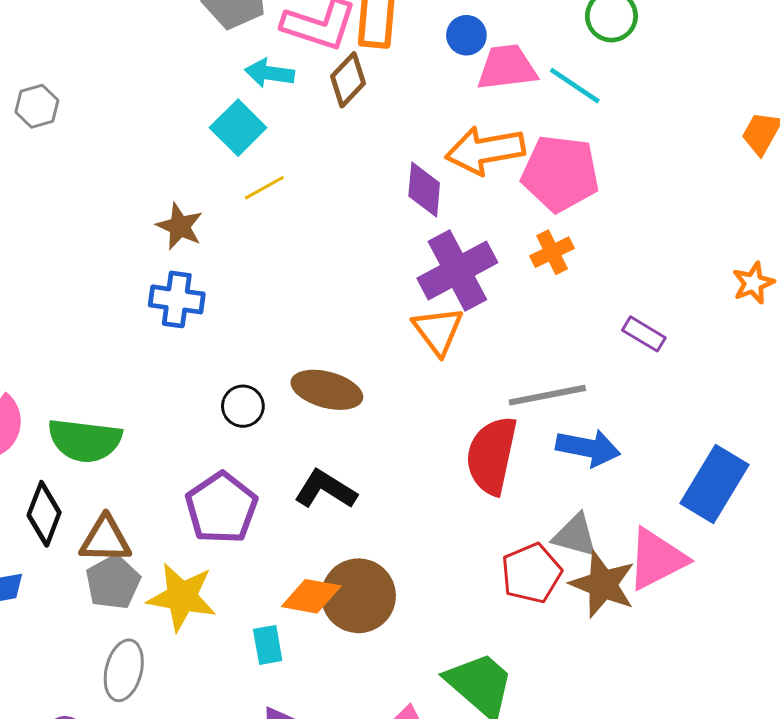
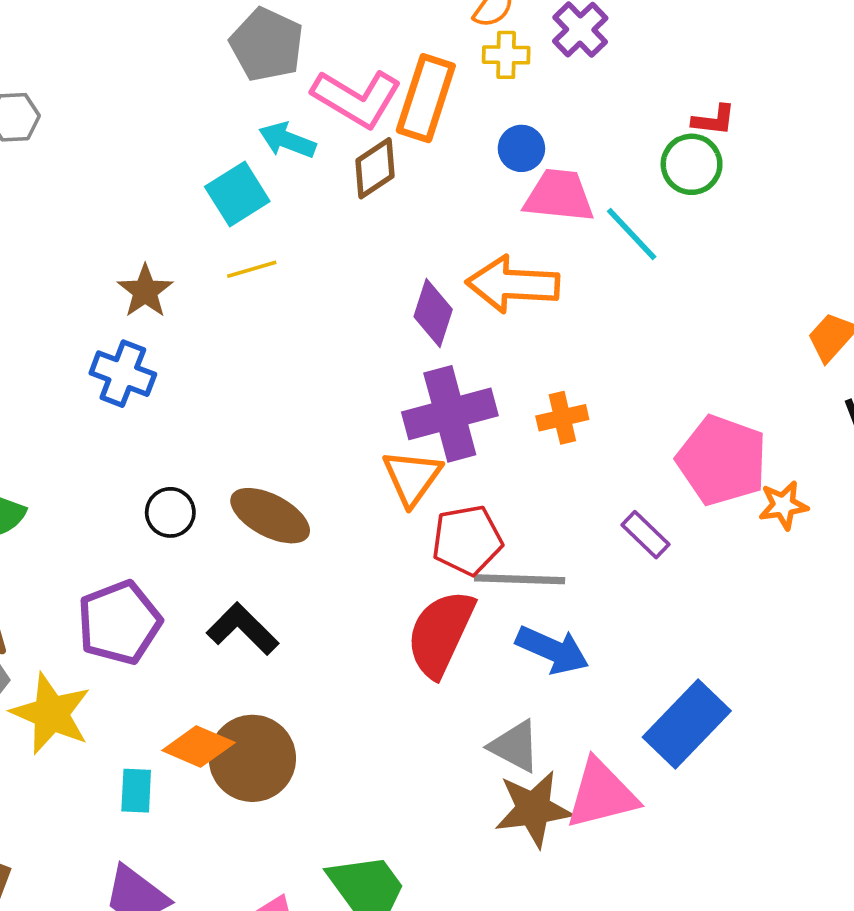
pink pentagon: (560, 173) -> (722, 460), moved
red pentagon: (531, 573) -> (467, 540), moved
brown star: (603, 584) -> (533, 809), turned 30

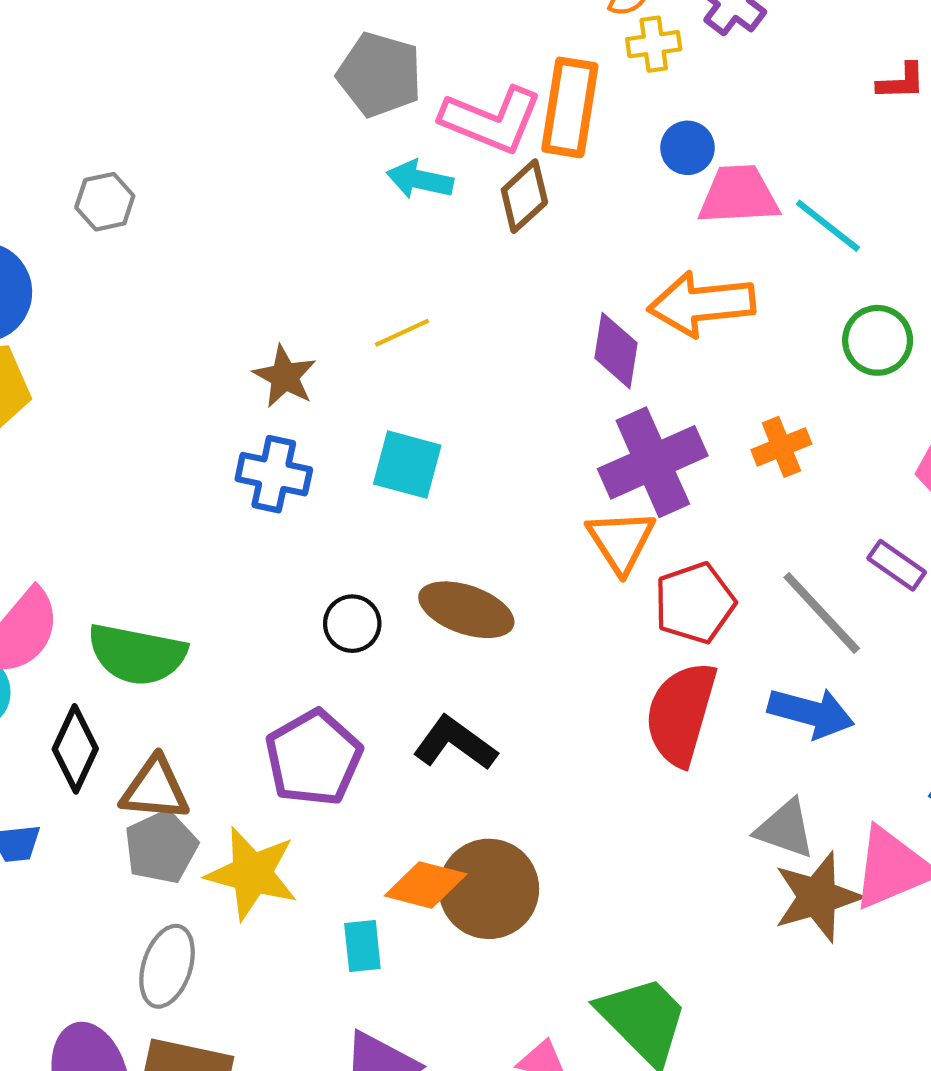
green circle: (692, 164) -> (878, 340), moved
cyan square: (237, 194) -> (407, 465), moved, turned -34
gray line: (520, 579) -> (822, 613), moved, turned 54

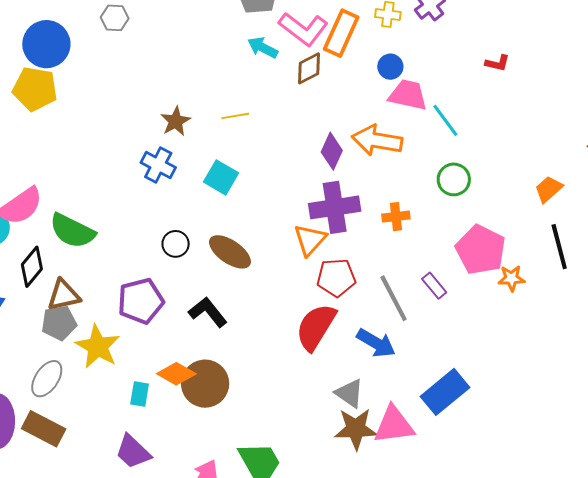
brown triangle: (155, 789) -> (64, 295), turned -33

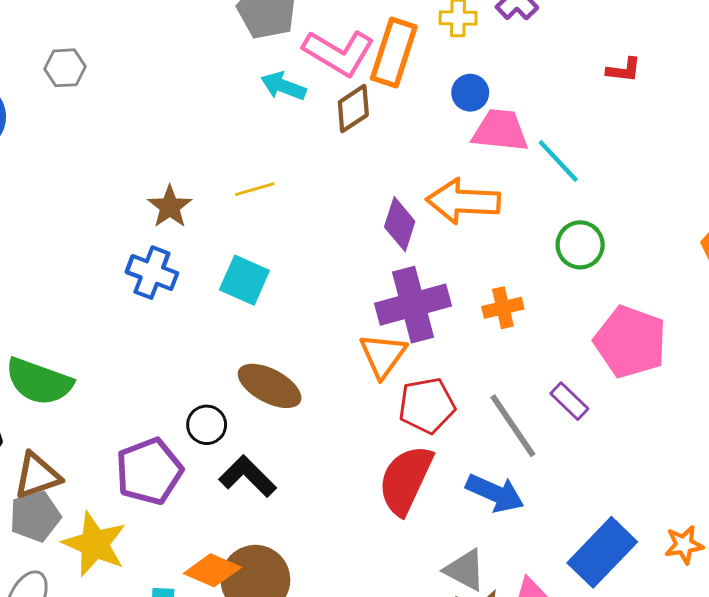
black circle: (176, 244) -> (207, 425), moved
orange star: (511, 278) -> (684, 545), moved

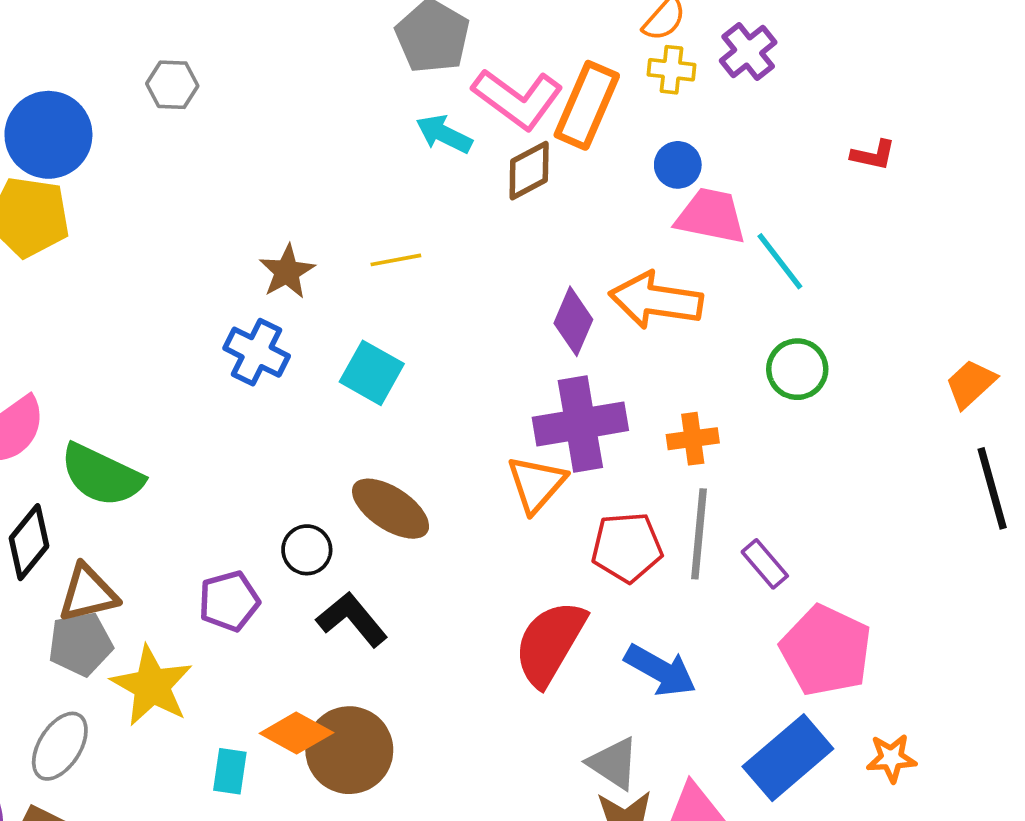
pink pentagon: (630, 342) -> (826, 651), moved
red pentagon: (427, 405) -> (627, 547), moved
gray line: (513, 426) -> (699, 534), moved, turned 34
purple pentagon: (149, 471) -> (229, 601), size x0.7

